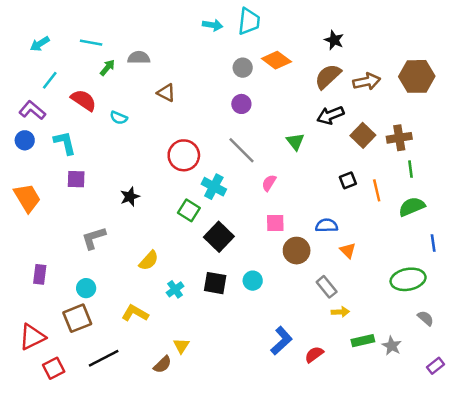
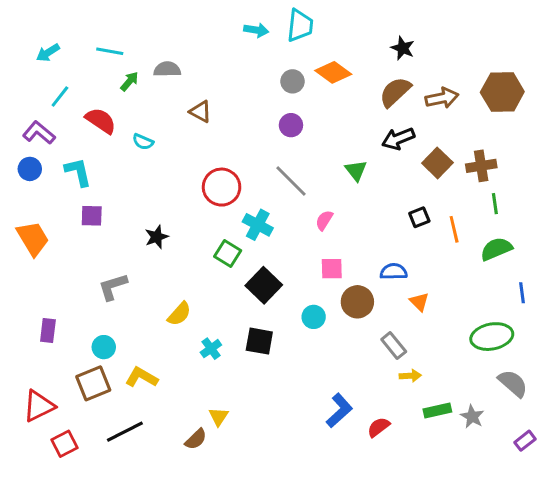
cyan circle: (253, 281) -> (314, 317), moved
yellow L-shape: (135, 313) -> (142, 377), moved
gray semicircle: (426, 318) -> (513, 383), size x1.5

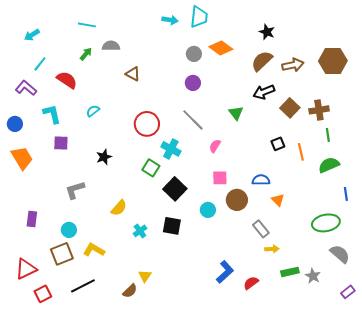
cyan line: (110, 51) -> (87, 25), moved
cyan semicircle: (143, 142) -> (93, 111), moved, turned 120
blue circle: (30, 169) -> (15, 124), moved

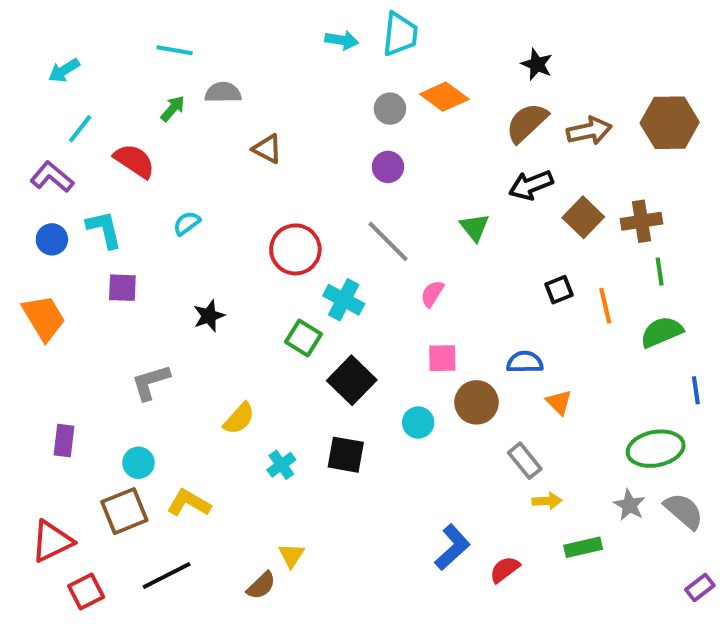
blue circle: (15, 124) -> (52, 239), moved
gray star: (313, 276) -> (629, 505), moved

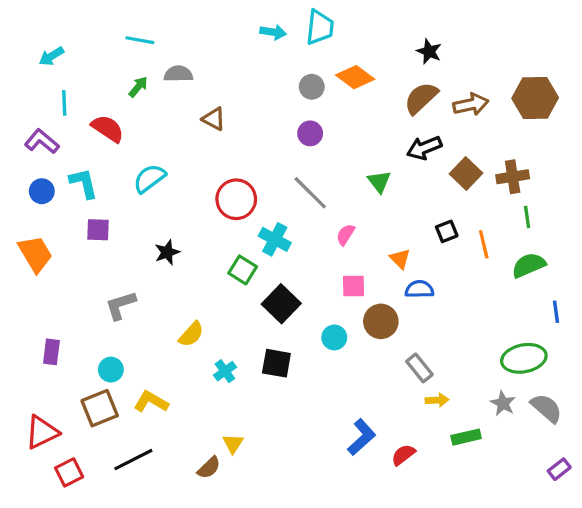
cyan line: (80, 129) -> (64, 103), turned -40
cyan semicircle: (187, 223) -> (149, 178), size x1.5
orange triangle: (559, 402) -> (400, 259), moved

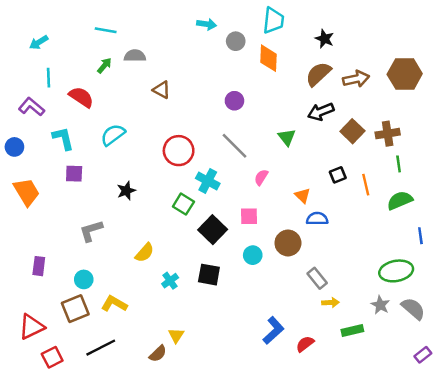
cyan trapezoid: (320, 27) -> (273, 21), moved
orange diamond: (355, 77) -> (269, 58), turned 56
gray circle: (312, 87) -> (236, 41), moved
blue circle: (42, 191) -> (14, 147), moved
pink square: (354, 286) -> (249, 216), moved

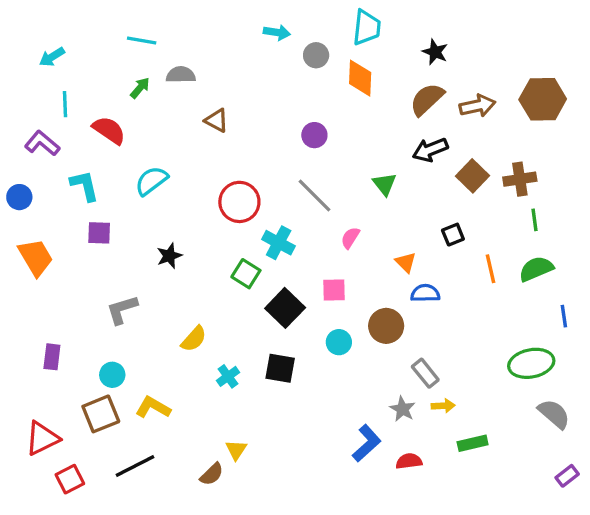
orange line: (366, 185) -> (490, 269), moved
gray star: (380, 305) -> (402, 409), moved
red semicircle: (305, 344) -> (409, 461), turned 30

